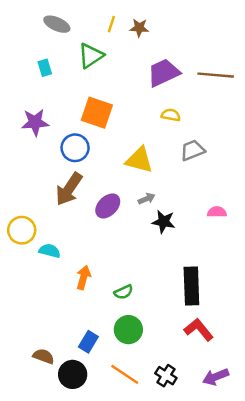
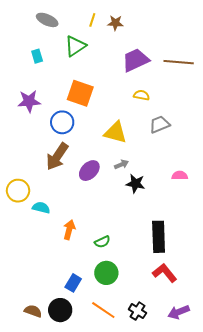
brown semicircle: (44, 356) -> (33, 311), moved

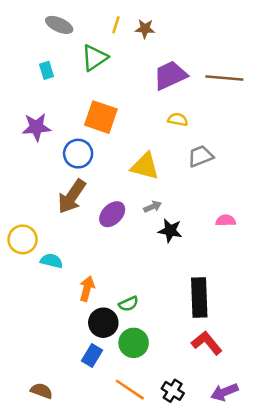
black circle: (60, 310) -> (103, 323), moved

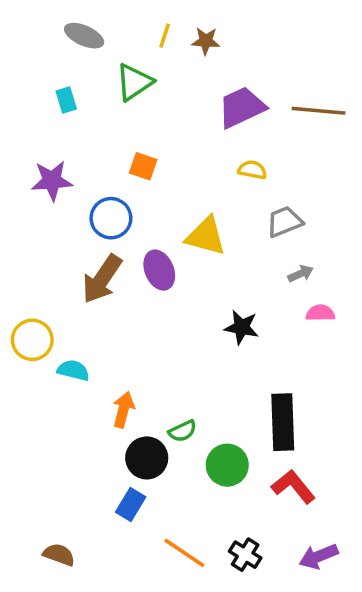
orange square: (101, 117) -> (143, 166), size x0.6
gray arrow: (153, 207) -> (301, 274), moved
purple ellipse: (112, 214) -> (159, 270), moved, turned -68
green circle: (134, 343) -> (227, 465), moved

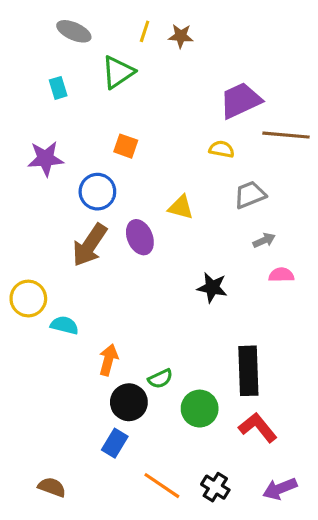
purple trapezoid: (242, 107) -> (240, 100), moved
brown line: (319, 111) -> (286, 135), moved
yellow triangle: (206, 236) -> (181, 207), size x0.7

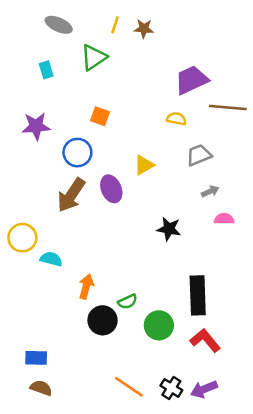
yellow triangle: (181, 207) -> (144, 165), turned -45
blue rectangle: (115, 443) -> (36, 358), moved, turned 60
purple arrow: (280, 489) -> (204, 389), moved

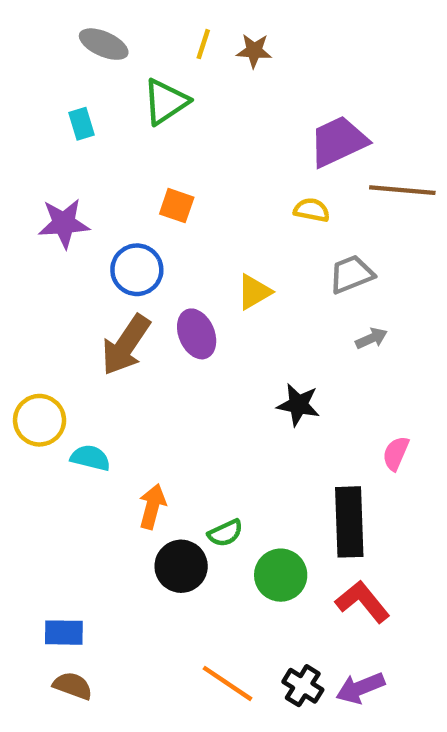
pink semicircle: (224, 219) -> (396, 453), moved, turned -66

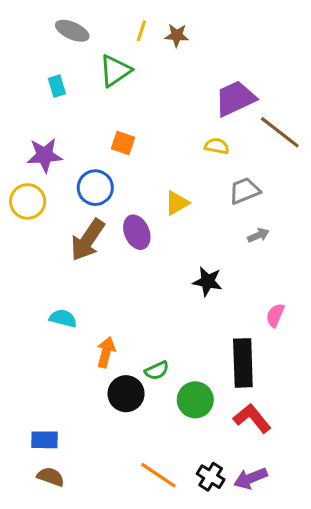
brown line: (402, 190) -> (280, 132), turned 33
yellow circle: (40, 420) -> (28, 201), moved

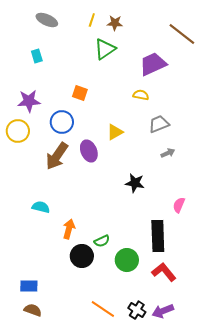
green triangle: (115, 71) -> (105, 49), moved
brown line: (280, 132) -> (182, 34), moved

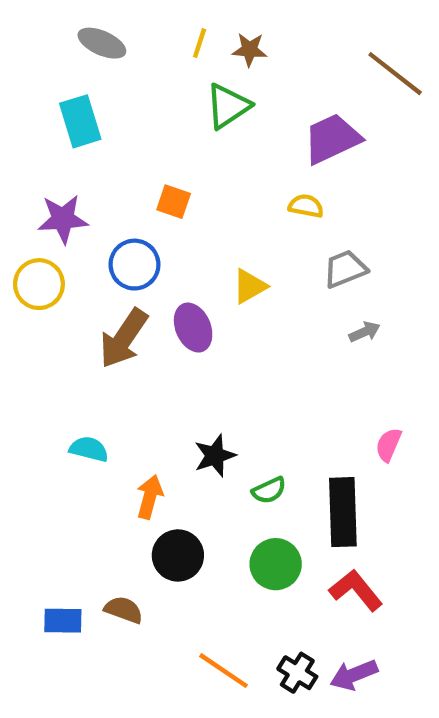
cyan rectangle: (37, 56) -> (80, 121), size x1.6
black star: (135, 183) -> (215, 456), moved, turned -30
green semicircle: (102, 241) -> (269, 490), moved
brown semicircle: (33, 310) -> (124, 610), moved

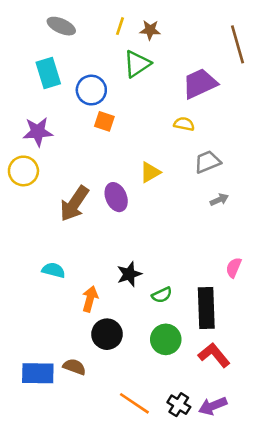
brown line: (395, 74) -> (238, 44), turned 36
blue circle: (134, 265) -> (91, 90), moved
blue rectangle: (63, 621) -> (38, 373), size x1.4

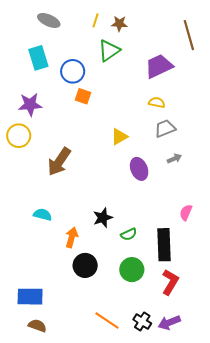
yellow semicircle: (184, 124) -> (157, 102), moved
purple ellipse: (116, 197) -> (139, 169), moved
red L-shape: (214, 355) -> (170, 282), turned 70
brown semicircle: (74, 367) -> (37, 326), moved

